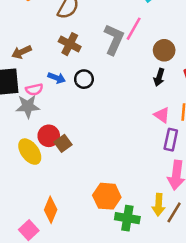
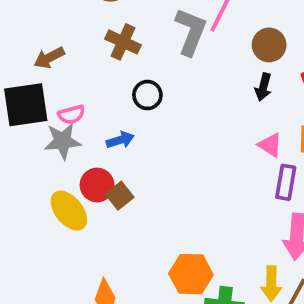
blue arrow: (57, 78) -> (120, 140), moved, turned -35

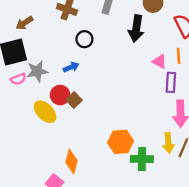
black arrow: (263, 87) -> (136, 28), moved, size x1.6
pink semicircle: (71, 115) -> (18, 79), moved

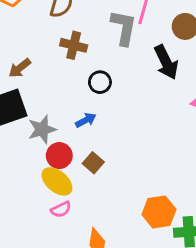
black arrow: (136, 28) -> (166, 62), turned -30
pink semicircle: (18, 79) -> (61, 209), moved
red circle: (60, 95) -> (59, 156), moved

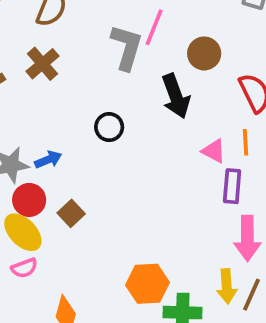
brown cross: (74, 45) -> (43, 64), moved, turned 30
black circle: (100, 82) -> (109, 127), moved
blue arrow: (86, 120) -> (48, 160), moved

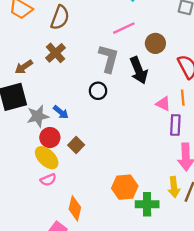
pink line: (154, 27) -> (124, 28), turned 45
gray L-shape: (127, 47) -> (109, 58), moved
blue arrow: (48, 160) -> (61, 112), turned 63

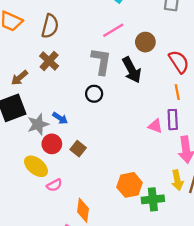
pink triangle: (163, 104) -> (155, 126), moved
yellow ellipse: (47, 158) -> (36, 166), moved

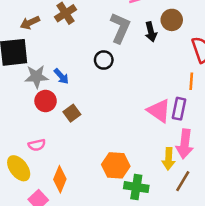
black arrow: (132, 70) -> (151, 32), moved, size x0.7
pink triangle: (155, 126) -> (159, 111), size x1.5
yellow ellipse: (36, 166) -> (19, 168), moved
yellow arrow: (177, 180) -> (169, 159), moved

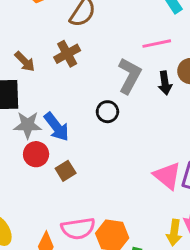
brown arrow: (30, 23) -> (25, 62), turned -114
blue arrow: (61, 76) -> (57, 127), size x1.5
pink semicircle: (37, 145) -> (78, 229), moved, size x1.6

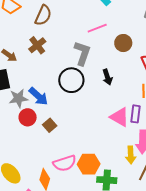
black arrow: (165, 83) -> (107, 77), moved
black circle: (107, 112) -> (71, 80), size x1.6

